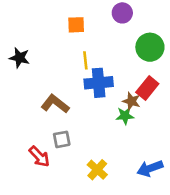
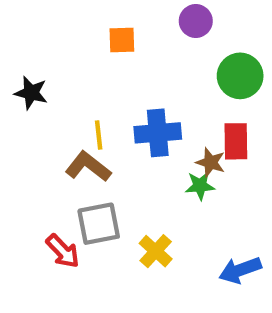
yellow line: (85, 60) -> (99, 135), moved
red rectangle: (147, 88) -> (236, 141), turned -40
gray square: (62, 139) -> (99, 224), size x1.5
yellow cross: (97, 170) -> (156, 251), moved

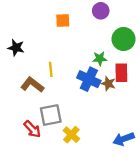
blue cross: (158, 133) -> (89, 79), moved, turned 30
brown L-shape: (88, 167) -> (32, 85), moved
green star: (200, 186) -> (100, 59), moved
yellow cross: (156, 251) -> (71, 135), moved

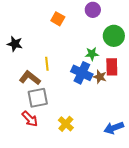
orange square: (63, 21) -> (58, 19), turned 32
gray square: (51, 115) -> (38, 98), moved

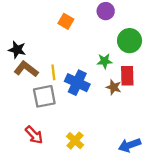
blue cross: (82, 73) -> (77, 83), moved
brown L-shape: (30, 78) -> (26, 69), moved
gray square: (38, 98) -> (44, 96), moved

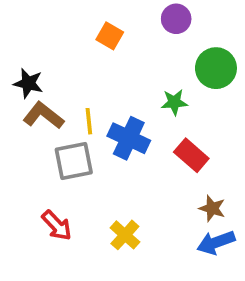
red rectangle: (127, 76) -> (191, 155), moved, turned -48
brown star: (114, 87) -> (212, 208), moved

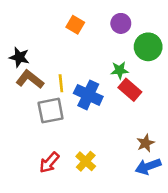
purple circle: (176, 19) -> (121, 23), moved
red rectangle: (191, 155) -> (130, 90), moved
brown star: (212, 208) -> (146, 143), turned 30
red arrow: (57, 225) -> (49, 163), moved, turned 85

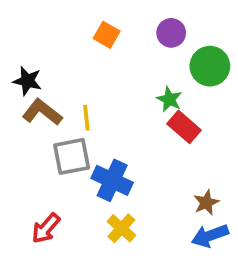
green star: (120, 70) -> (169, 99), turned 30
blue cross: (88, 95) -> (112, 180), moved
red arrow: (49, 163) -> (46, 228), moved

